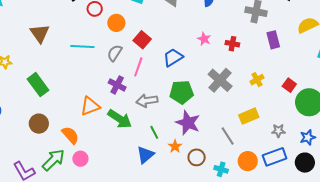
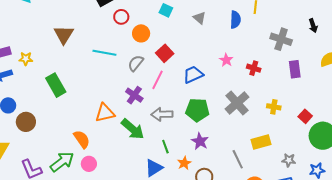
yellow cross: (257, 80) -> (274, 107), turned 32
purple star: (188, 123) -> (200, 141), size x0.7
brown circle: (39, 124) -> (26, 122), moved

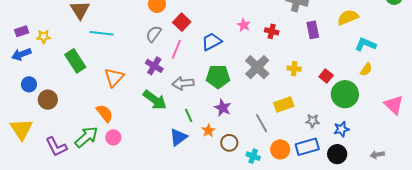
cyan line: (104, 53) -> (102, 33), moved
orange triangle: (105, 113) -> (114, 77), moved, turned -30

